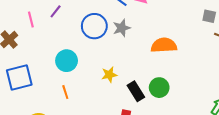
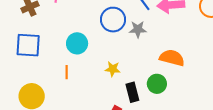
green circle: (159, 88) -> (157, 84), moved

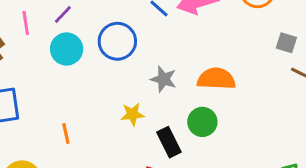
gray star: (138, 29) -> (163, 79), moved, turned 30
cyan circle: (77, 43) -> (67, 49), moved

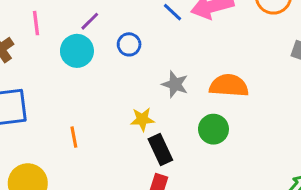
purple line: (63, 15) -> (90, 21), moved
blue circle: (117, 41) -> (129, 44), size x0.6
black rectangle: (169, 142) -> (160, 149), moved

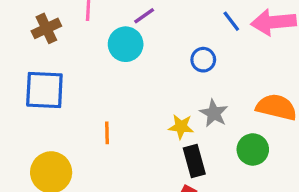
blue circle: (129, 44) -> (203, 60), moved
gray star: (175, 84) -> (214, 113), moved

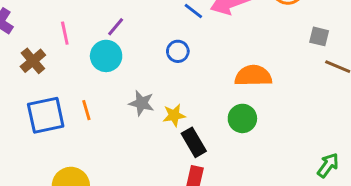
gray star: (214, 113) -> (142, 103), moved
orange line: (107, 133) -> (86, 110), moved

